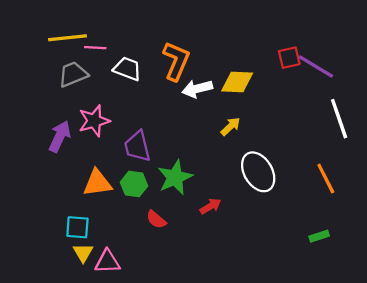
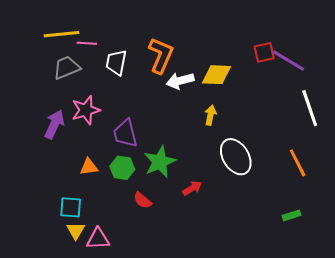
white trapezoid: (127, 69) -> (116, 63), turned -100
yellow arrow: (230, 126) -> (210, 115), turned -36
orange triangle: (97, 183) -> (89, 167), size x0.7

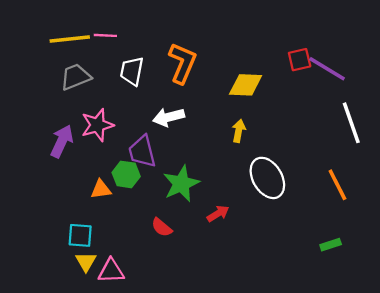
pink line: (87, 43) -> (105, 35), moved
white arrow: (180, 81) -> (169, 117), moved
green hexagon: (122, 168) -> (126, 174), moved

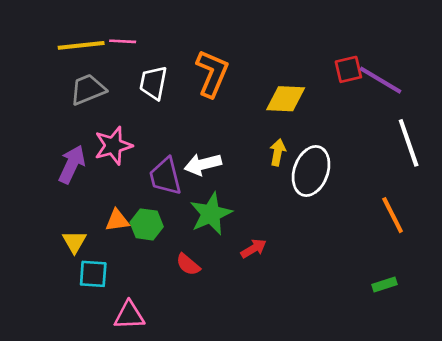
white arrow: (169, 117) -> (203, 164), moved
green hexagon: (126, 174) -> (147, 224), moved
white ellipse: (267, 178) -> (311, 171), moved, turned 51
yellow triangle: (86, 262) -> (74, 242), moved

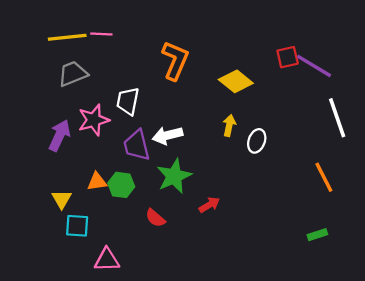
white trapezoid: (153, 83) -> (128, 101), moved
yellow diamond: (286, 99) -> (236, 81), turned 36
white ellipse: (311, 171) -> (257, 141), size x0.6

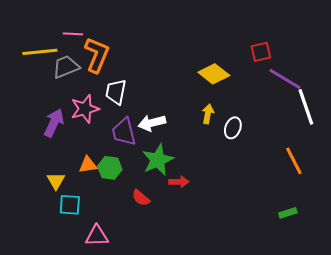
pink line: (101, 34) -> (73, 34), moved
yellow line: (67, 37) -> (40, 52), moved
orange L-shape: (175, 60) -> (97, 55), moved
purple line: (314, 66) -> (285, 79), moved
red arrow: (209, 205) -> (179, 182), moved, turned 30

